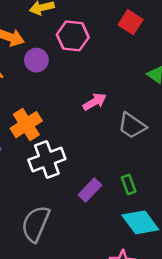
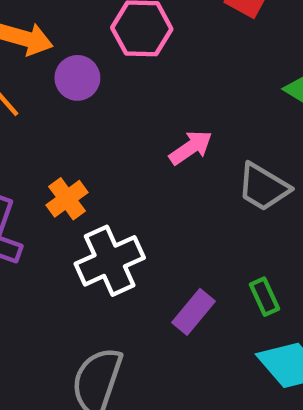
orange cross: (26, 125) -> (67, 199), size x0.7

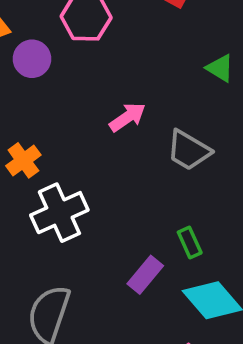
purple rectangle: (194, 312) -> (145, 275), moved

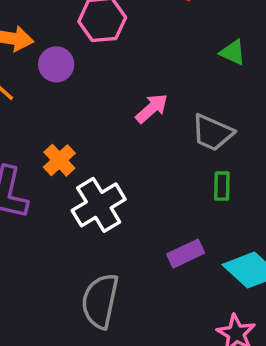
green rectangle: (190, 243) -> (222, 186), moved, turned 32
purple rectangle: (145, 275) -> (186, 254), turned 32

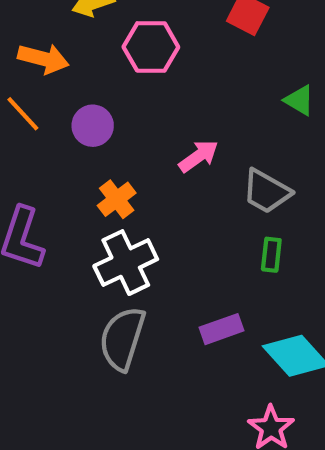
purple circle: (56, 64) -> (93, 126), moved
orange cross: (59, 160) -> (117, 199), moved
gray semicircle: (100, 301) -> (122, 339), moved

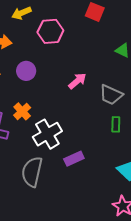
orange cross: (117, 199) -> (22, 111), moved
purple rectangle: (221, 329) -> (74, 159), moved
gray semicircle: (122, 339) -> (32, 172), moved

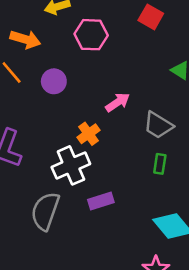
orange cross: (22, 111) -> (89, 134), moved

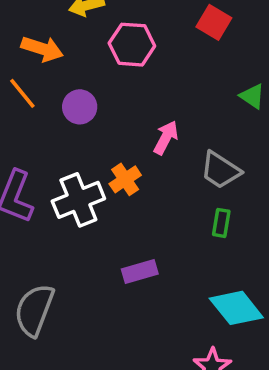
pink arrow: (118, 102) -> (166, 138), turned -30
white cross: (71, 165) -> (78, 200), moved
gray semicircle: (45, 211) -> (34, 310), moved

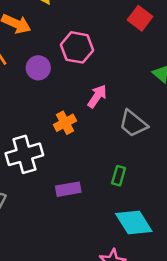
pink hexagon: (132, 45) -> (77, 47), moved
white cross: (78, 200) -> (24, 154), moved
green rectangle: (221, 223) -> (119, 176), moved

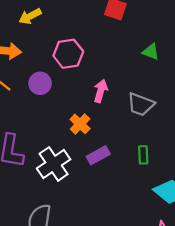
purple rectangle: (68, 189) -> (98, 155), moved

